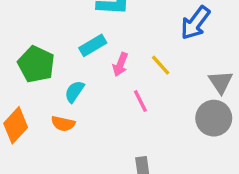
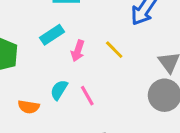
cyan semicircle: (74, 92) -> (59, 90), moved
pink line: (140, 101) -> (87, 96), moved

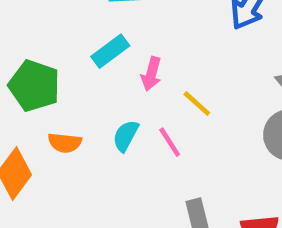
yellow line: (114, 50) -> (197, 104), moved
orange semicircle: (29, 107) -> (65, 143), moved

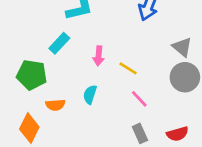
cyan rectangle: (110, 51) -> (59, 43), moved
pink line: (170, 142) -> (139, 99), moved

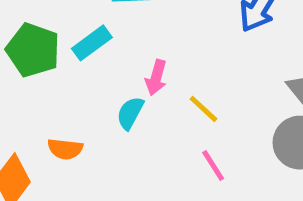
green pentagon: (32, 75) -> (33, 50), moved
cyan semicircle: (90, 95) -> (130, 113), moved

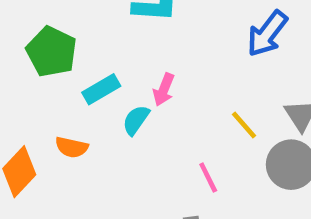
cyan rectangle: (92, 43) -> (101, 89), moved
yellow line: (203, 109) -> (244, 125), moved

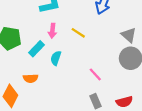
pink arrow: (164, 90) -> (52, 31), moved
yellow line: (244, 125) -> (78, 33), moved

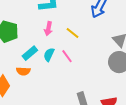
cyan rectangle: (37, 49) -> (30, 53), moved
pink line: (95, 74) -> (67, 56), moved

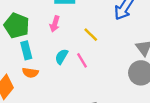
pink arrow: (48, 29) -> (55, 24), moved
cyan rectangle: (30, 53) -> (26, 50), moved, turned -70

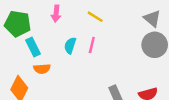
pink line: (82, 60) -> (92, 45), turned 56

